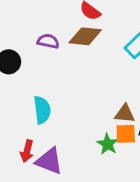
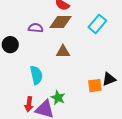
brown triangle: (125, 114) -> (63, 52), moved
green star: (108, 144) -> (58, 98), moved

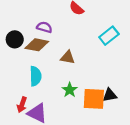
brown diamond: (61, 22) -> (37, 45), moved
orange square: (95, 86) -> (94, 99), size x1.5
green star: (58, 98) -> (70, 90), moved

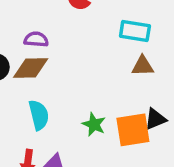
cyan rectangle: (109, 36) -> (135, 31), turned 60
brown triangle: (68, 57) -> (143, 66), moved

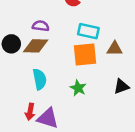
cyan rectangle: (135, 31) -> (88, 31), moved
orange square: (133, 130) -> (85, 55), moved

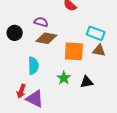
cyan rectangle: (88, 31) -> (96, 33), moved
brown diamond: (36, 46) -> (46, 38), moved
black triangle: (121, 86) -> (87, 82), moved

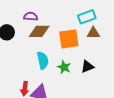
cyan rectangle: (96, 33) -> (87, 17), turned -30
cyan semicircle: (33, 66) -> (43, 60), moved

